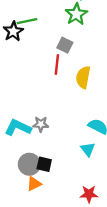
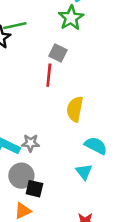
yellow semicircle: (83, 77) -> (75, 109), moved
gray circle: (29, 164) -> (21, 176), moved

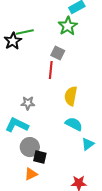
gray star: (31, 143) -> (28, 103), moved
cyan semicircle: (96, 146) -> (74, 124), moved
cyan triangle: (84, 172) -> (88, 144), moved, turned 32

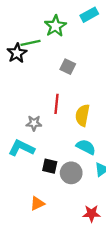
green star: (68, 26) -> (55, 26), moved
red line: (51, 70) -> (56, 104), moved
gray circle: (30, 147) -> (71, 173), moved
black square: (40, 157) -> (50, 166), moved

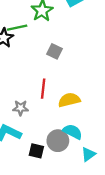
yellow semicircle: (82, 115) -> (69, 100), turned 65
gray circle: (71, 173) -> (58, 141), moved

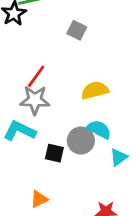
red line: (43, 89) -> (36, 76), moved, turned 30
gray star: (21, 108) -> (35, 100), size x1.5

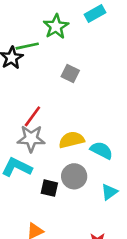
yellow semicircle: (95, 90) -> (72, 140), moved
cyan semicircle: (99, 129) -> (101, 150), moved

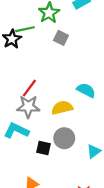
gray square: (70, 73) -> (61, 38), moved
cyan semicircle: (101, 150) -> (86, 90), moved

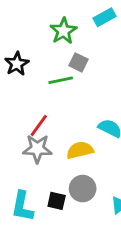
green line: (25, 29) -> (61, 80), moved
cyan L-shape: (16, 131) -> (22, 206), moved, turned -105

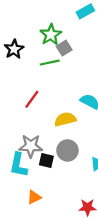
green star: (63, 31) -> (51, 35), moved
gray square: (78, 62) -> (64, 48), turned 32
gray star: (37, 149) -> (31, 146), moved

